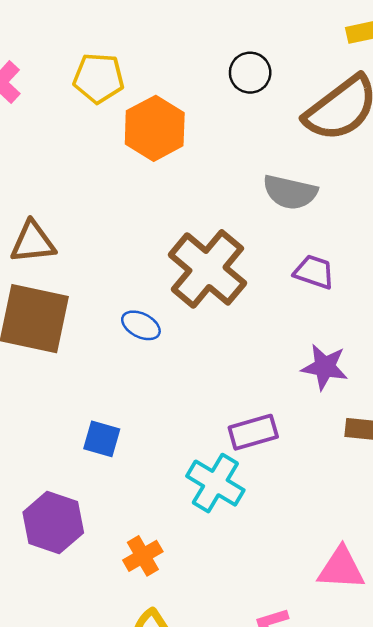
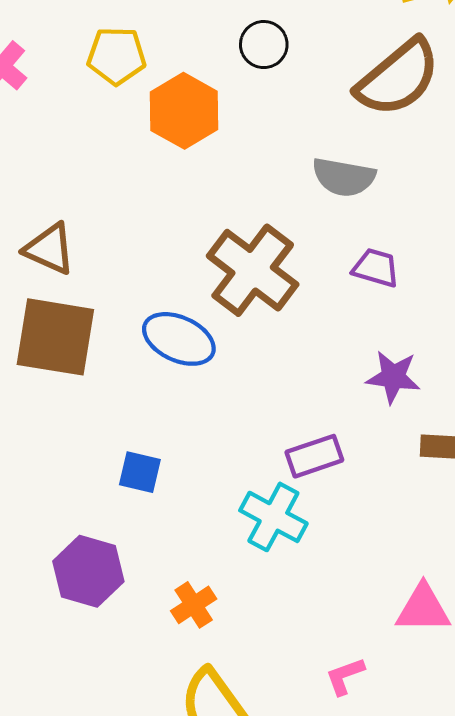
black circle: (250, 73) -> (264, 45), moved
brown triangle: (33, 242) -> (50, 249), turned 33
blue ellipse: (141, 325) -> (179, 339), size x1.6

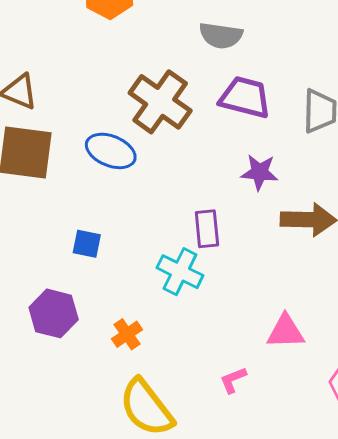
purple trapezoid: (376, 268) -> (245, 97), size x1.6
purple rectangle: (314, 456) -> (207, 229), turned -75

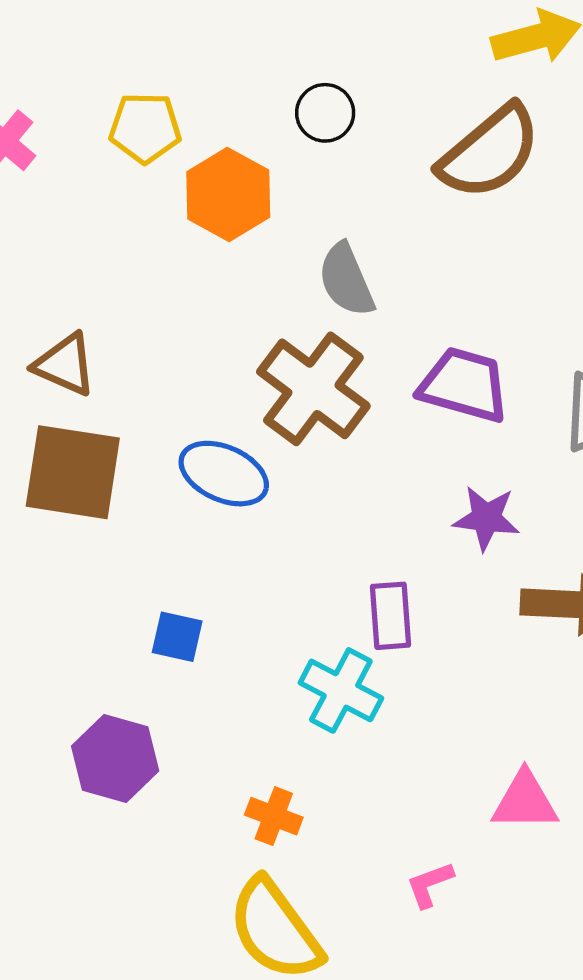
gray semicircle: (221, 35) -> (346, 280), moved, turned 57
orange cross: (127, 334) -> (274, 816), moved, turned -36

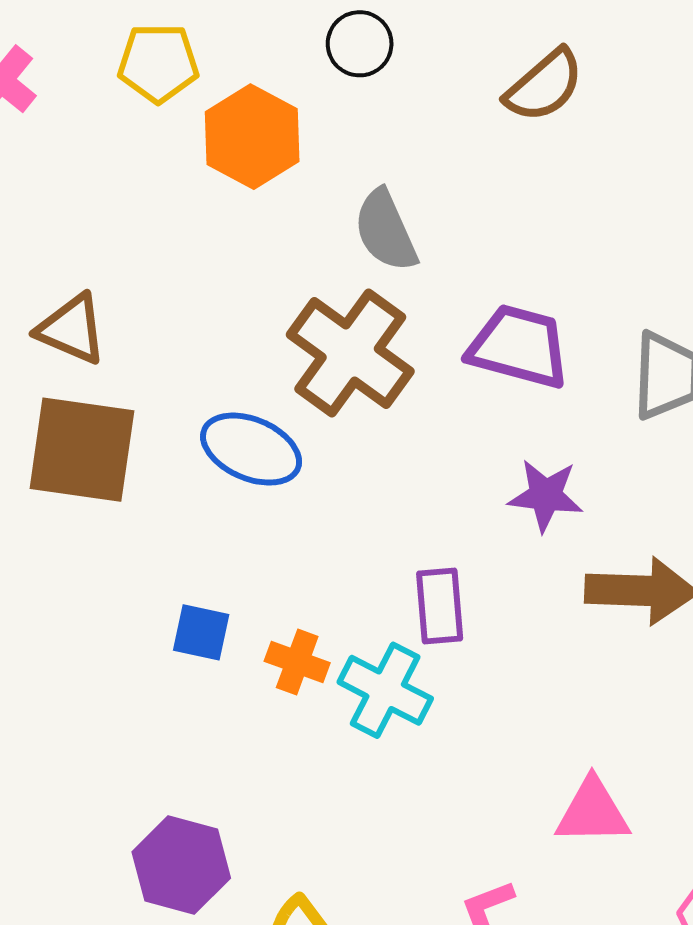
brown semicircle: (490, 152) -> (544, 86), size x0.7
purple hexagon: (115, 758) -> (181, 865), moved
orange cross: (274, 816) -> (297, 662), moved

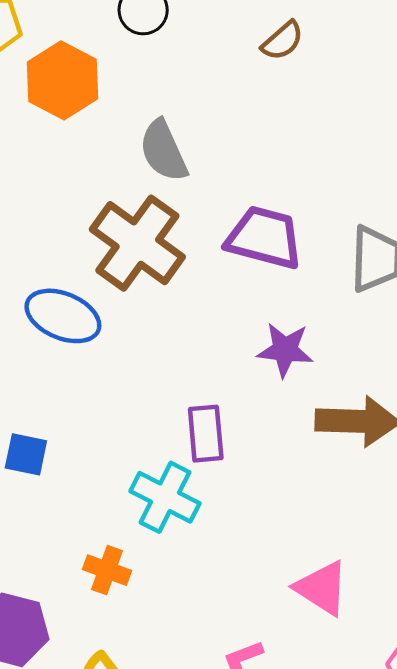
brown semicircle: (544, 86) -> (283, 41), size x0.7
orange cross: (297, 662) -> (107, 570), moved
pink triangle: (593, 812) -> (322, 588), turned 34

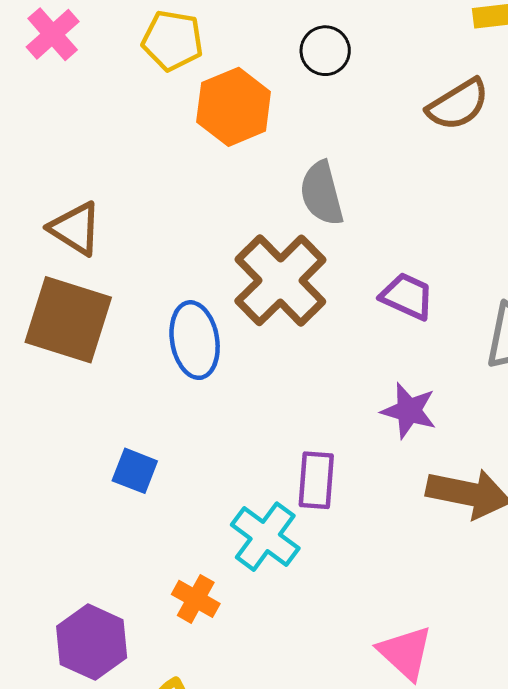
brown semicircle: (283, 41) -> (458, 105), size x1.4
purple trapezoid: (264, 238) -> (407, 296), size x0.7
blue ellipse: (63, 316) -> (195, 340), turned 48

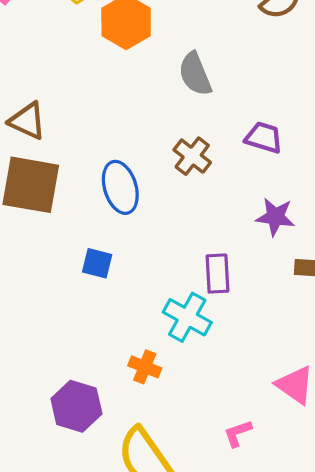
brown cross: (280, 280) -> (192, 156), moved, size x0.6
blue square: (135, 471) -> (97, 263), moved

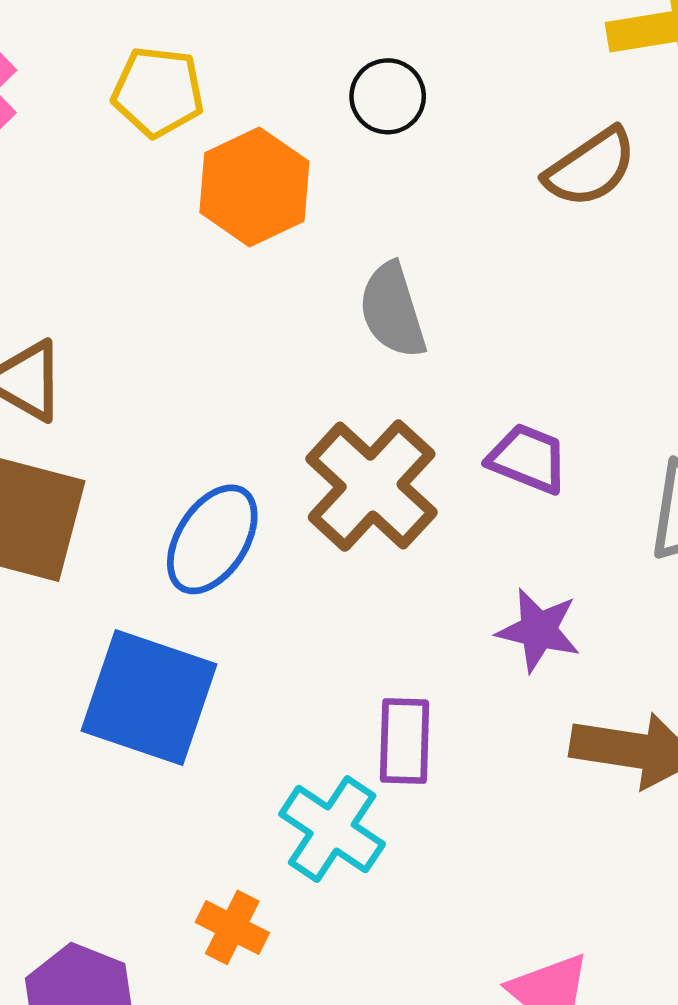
brown cross: (192, 156) -> (372, 486), size x1.6
blue ellipse: (120, 187) -> (212, 539), turned 45
blue square: (97, 263) -> (149, 697), size x2.0

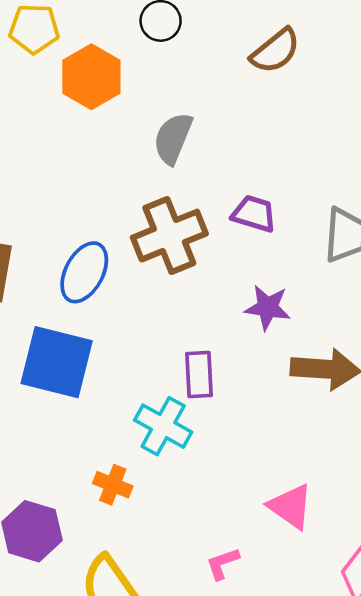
gray semicircle: (393, 310) -> (173, 138), turned 44
brown cross: (372, 486) -> (169, 236), turned 30

